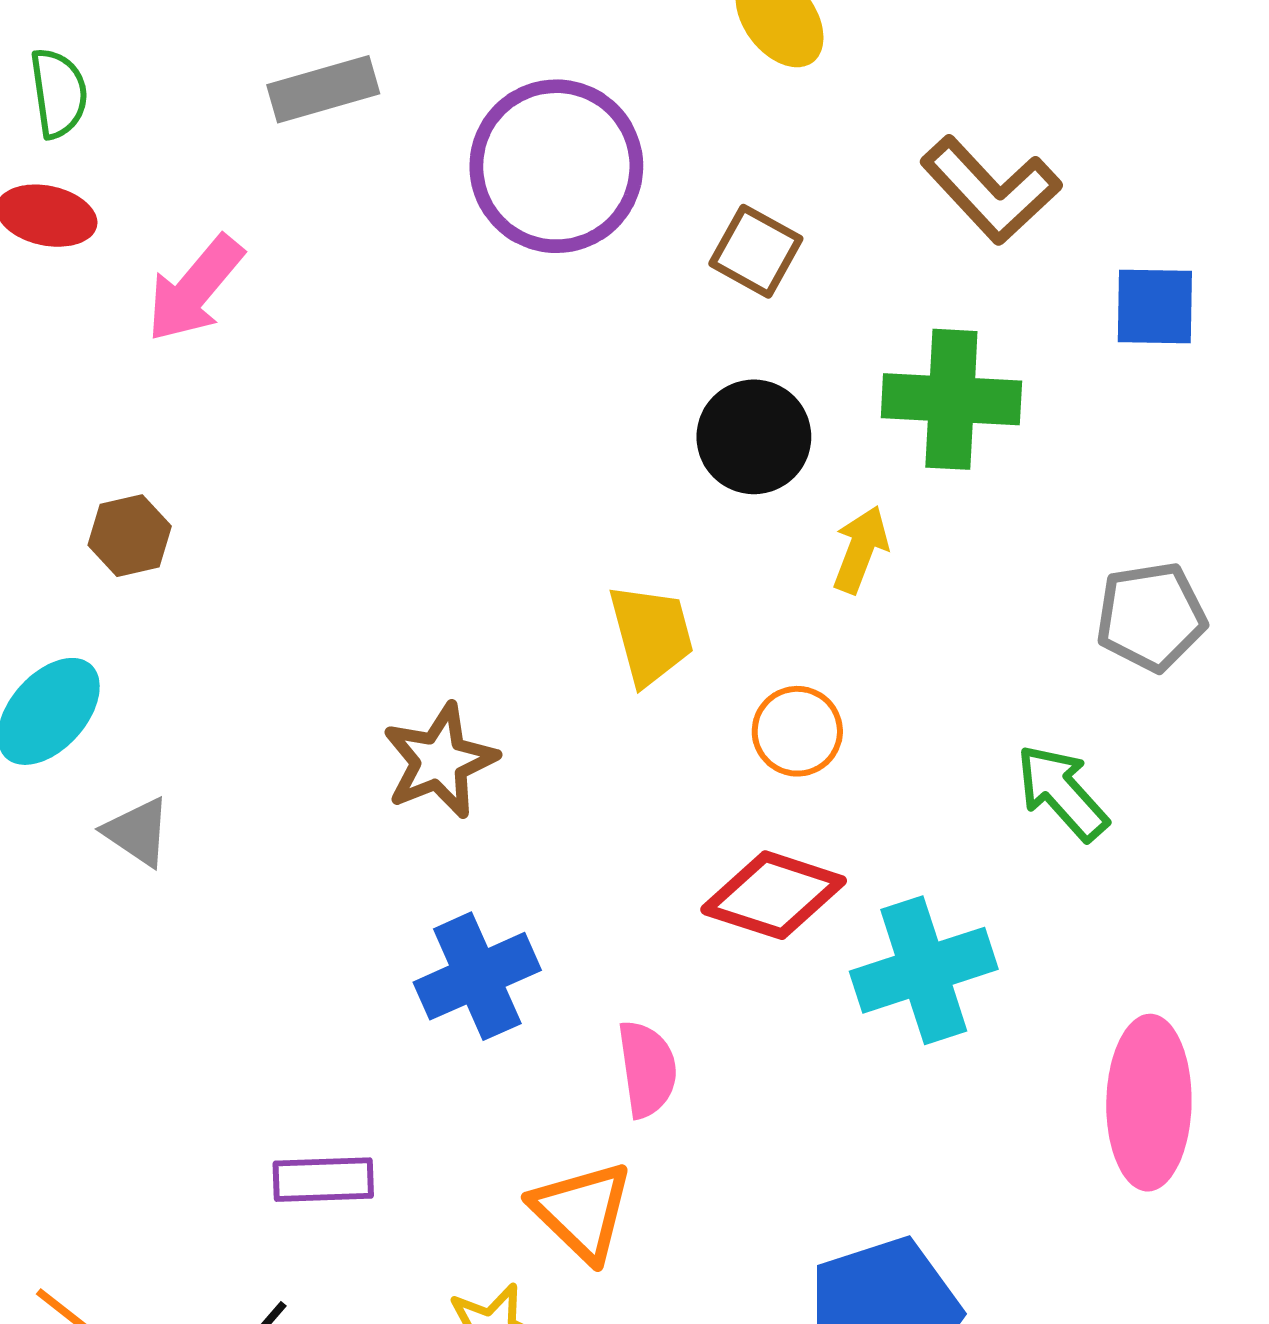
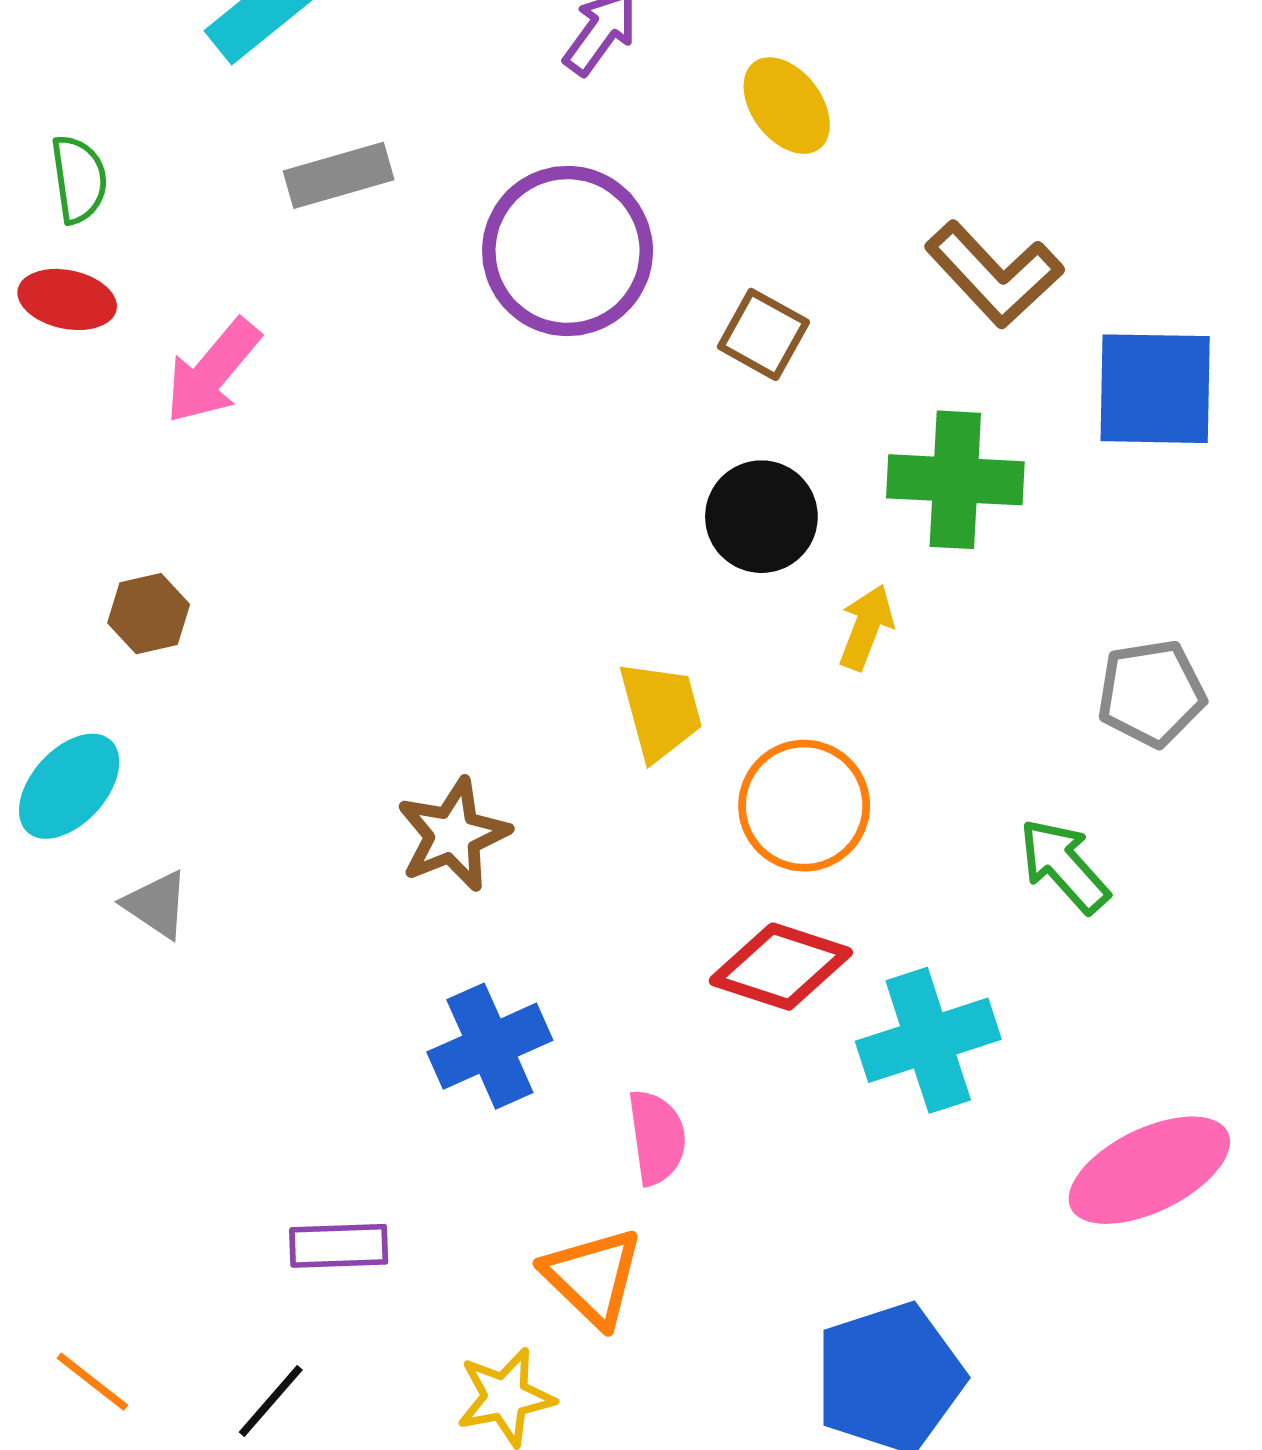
blue square: (1155, 306) -> (1155, 389), size x1.5
orange circle: (797, 731) -> (804, 806), size x1.5
pink ellipse: (1149, 1103) -> (1149, 1170), turned 63

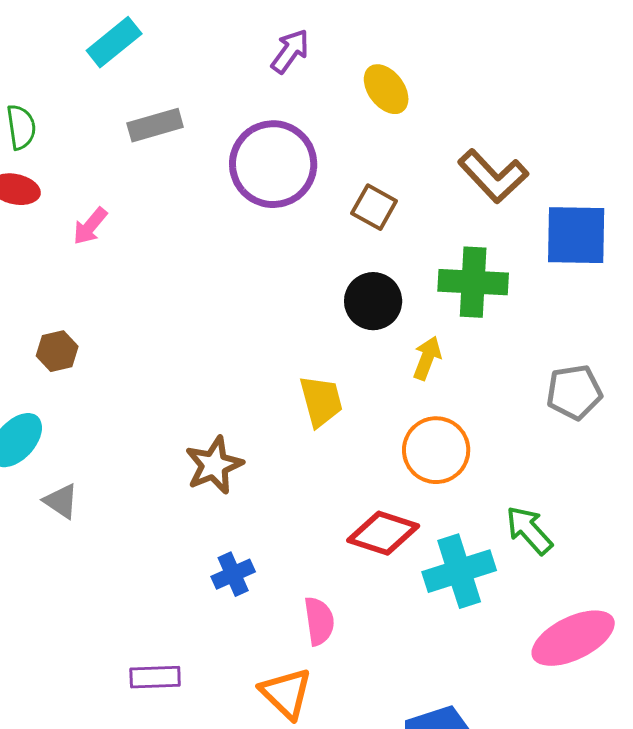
pink arrow: (213, 371) -> (90, 226), size x0.7
orange circle: (804, 806) -> (436, 450), moved
green arrow: (1064, 866) -> (529, 530), moved
blue cross: (490, 1046) -> (233, 574), size x0.7

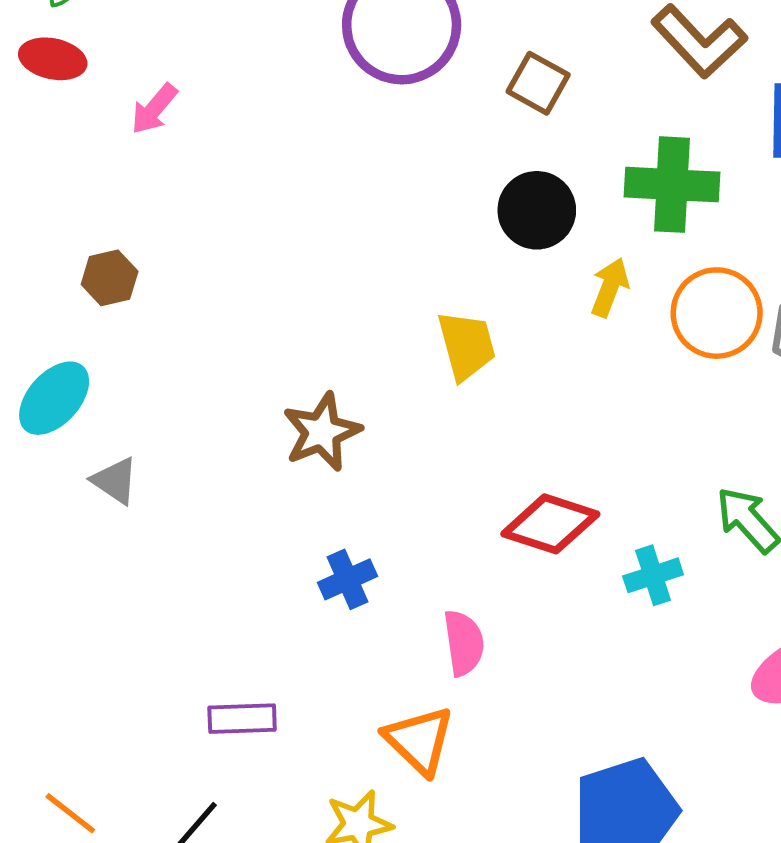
orange circle: (436, 450) -> (717, 313), moved
cyan cross: (459, 571) -> (653, 575), size x0.6

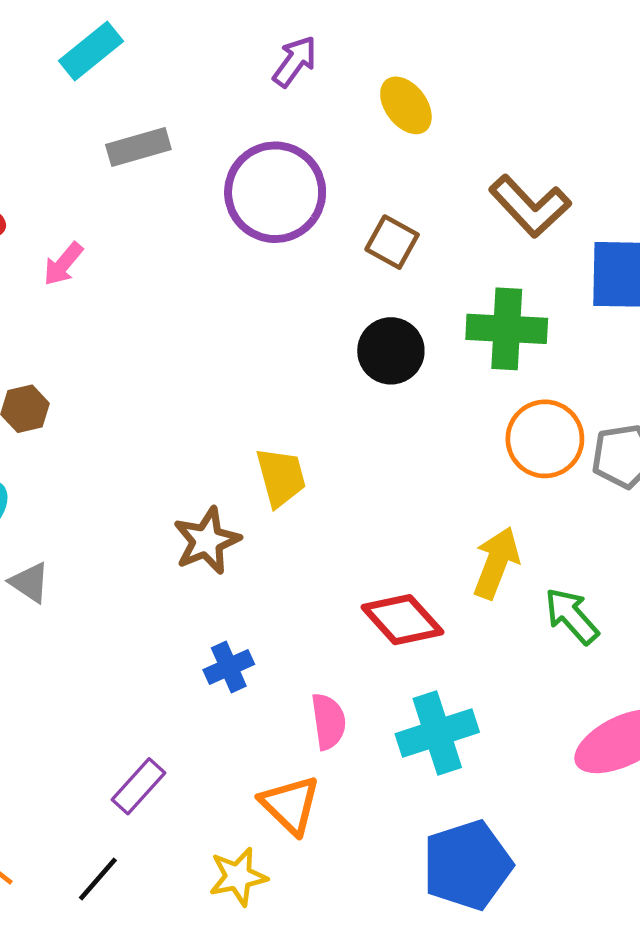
yellow arrow: (610, 287) -> (496, 563), moved, size x1.4
yellow trapezoid: (466, 345) -> (281, 477), moved
red diamond: (550, 524) -> (402, 620), turned 30
cyan cross: (653, 575) -> (437, 733), moved, size x1.6
purple rectangle: (242, 719) -> (138, 786), turned -46

